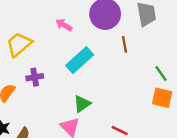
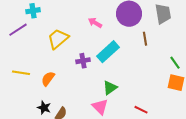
purple cross: (35, 77) -> (83, 61), moved

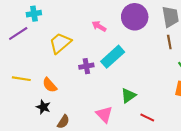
brown line: (145, 39) -> (169, 42), moved
orange semicircle: (48, 79) -> (50, 85), turned -77
green triangle: (110, 88) -> (128, 95), moved
black star: (44, 108) -> (43, 107), moved

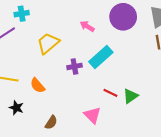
green triangle: (128, 95) -> (131, 96), moved
black star: (43, 107) -> (16, 108), moved
red line: (147, 118) -> (110, 93), moved

